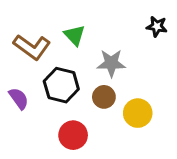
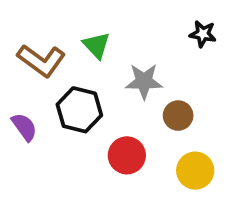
brown circle: (104, 97) -> (178, 116), moved
yellow circle: (138, 113) -> (195, 171), moved
red circle: (73, 135) -> (127, 155), moved

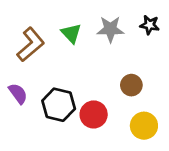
brown L-shape: (41, 60) -> (31, 45), turned -76
gray star: (144, 81) -> (110, 29), moved
black hexagon: (79, 110) -> (59, 105), moved

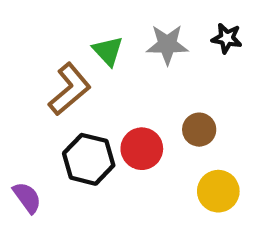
brown L-shape: (31, 45) -> (70, 89), moved
purple semicircle: (18, 93) -> (27, 198), moved
red circle: (94, 114) -> (142, 149), moved

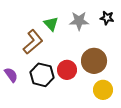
brown circle: (199, 130) -> (94, 61), size x1.6
purple semicircle: (27, 198) -> (11, 75), moved

